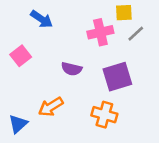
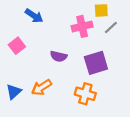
blue triangle: (18, 124) -> (14, 92), moved

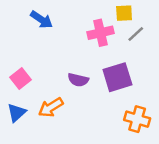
pink square: (17, 46) -> (21, 79), moved
purple semicircle: (59, 56) -> (78, 80), moved
orange cross: (85, 94) -> (137, 119), moved

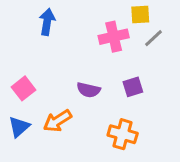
blue arrow: (42, 20) -> (47, 22), turned -115
purple square: (117, 77) -> (133, 87), size x0.6
orange cross: (137, 119) -> (123, 134), moved

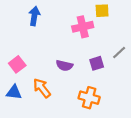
gray line: (154, 38) -> (119, 53), moved
orange arrow: (57, 121) -> (42, 88), turned 84
blue triangle: (19, 127) -> (14, 92), turned 49

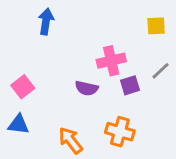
yellow square: (102, 11) -> (156, 26), moved
pink cross: (83, 27) -> (111, 61), moved
orange arrow: (42, 88) -> (71, 140), moved

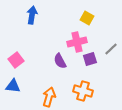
yellow square: (156, 26) -> (87, 18), moved, turned 32
purple semicircle: (87, 88) -> (60, 61), turned 49
orange arrow: (71, 140) -> (49, 97), turned 54

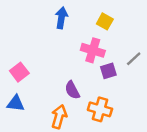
blue arrow: (32, 15) -> (61, 18), moved
pink cross: (77, 42) -> (93, 50), turned 30
purple semicircle: (60, 61) -> (72, 90), moved

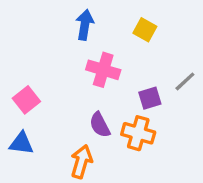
pink cross: (93, 50) -> (103, 70), moved
orange cross: (100, 109) -> (138, 133), moved

